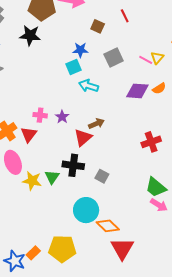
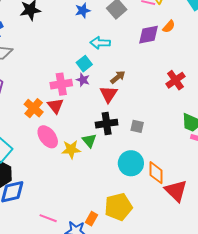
cyan square: (73, 67) -> (84, 64), moved
pink cross: (40, 115) -> (61, 84), size x1.5
orange diamond: (108, 226) -> (156, 173), turned 60

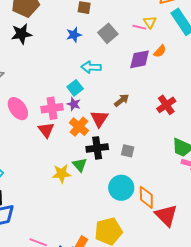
brown arrow: (118, 77) -> (122, 100), moved
orange cross: (34, 108) -> (79, 127), moved
pink ellipse: (48, 137) -> (18, 109), moved

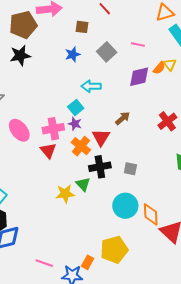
yellow triangle: (150, 22) -> (170, 64), moved

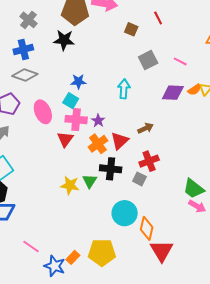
blue star: (73, 54) -> (78, 81), moved
cyan arrow: (91, 86) -> (124, 89), turned 78
cyan square: (76, 107) -> (71, 101), moved, turned -35
red cross: (167, 121) -> (149, 161), moved

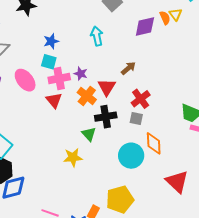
orange semicircle: (194, 90) -> (165, 18), turned -64
yellow star: (70, 185) -> (73, 157), moved
orange diamond: (147, 228) -> (154, 143), moved

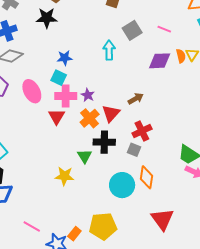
cyan arrow: (97, 36) -> (109, 50), moved

